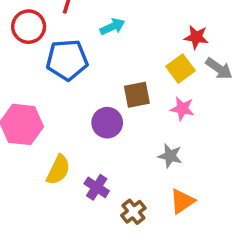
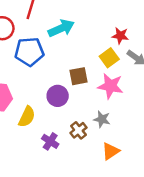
cyan arrow: (112, 27) -> (61, 28), size x1.5
pink star: (182, 109) -> (110, 86), size x1.5
yellow semicircle: (58, 170) -> (27, 117), moved
brown cross: (133, 212) -> (78, 130), moved

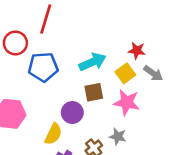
cyan arrow: (61, 28) -> (93, 62), moved
yellow semicircle: (27, 117) -> (53, 134), moved

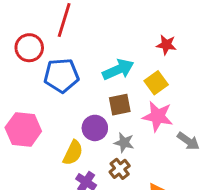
red star: (137, 51) -> (166, 45), moved
gray arrow: (153, 73) -> (188, 141), moved
gray star: (118, 137) -> (124, 143), moved

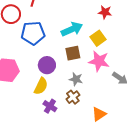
purple circle: (95, 128) -> (47, 65), moved

